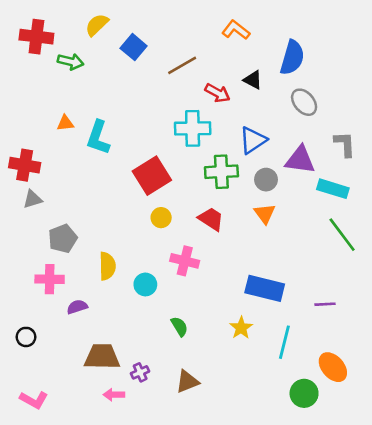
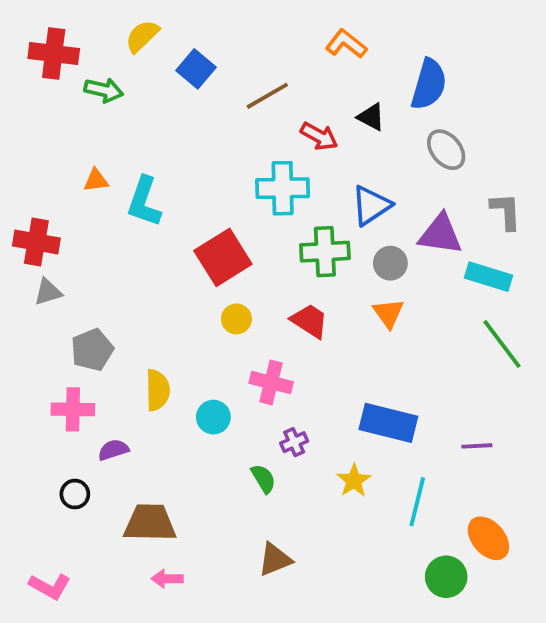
black circle: (26, 337) -> (75, 494), moved
purple cross: (140, 372) -> (294, 442), moved

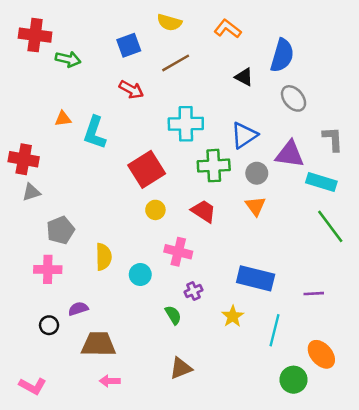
yellow semicircle: (142, 36) -> (169, 22), moved, turned -120
blue square: (196, 69) -> (129, 45), turned 30
red arrow: (319, 136) -> (131, 90), moved
purple semicircle: (113, 450) -> (78, 309), moved

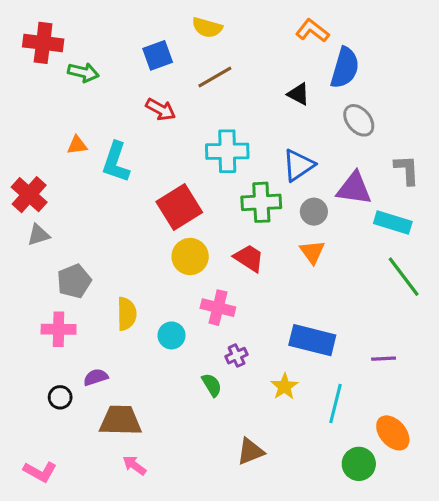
orange L-shape: (228, 29) -> (312, 31), moved
red cross: (24, 159) -> (29, 195), turned 32
yellow circle: (155, 210) -> (190, 257), size x1.5
brown triangle: (181, 368) -> (250, 451), moved
pink arrow: (110, 381) -> (134, 465), turned 36

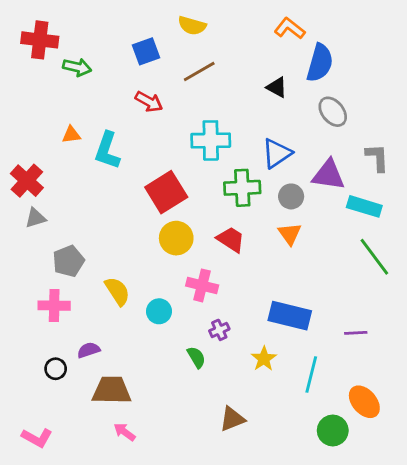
yellow semicircle: (127, 314) -> (117, 291), turned -32

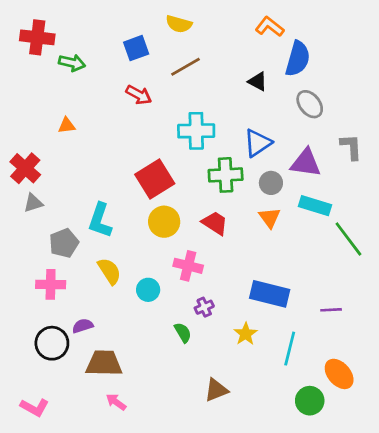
cyan L-shape: (107, 150) -> (100, 220), moved
cyan rectangle: (364, 206) -> (315, 206), moved
black circle: (56, 369) -> (52, 343), size x1.6

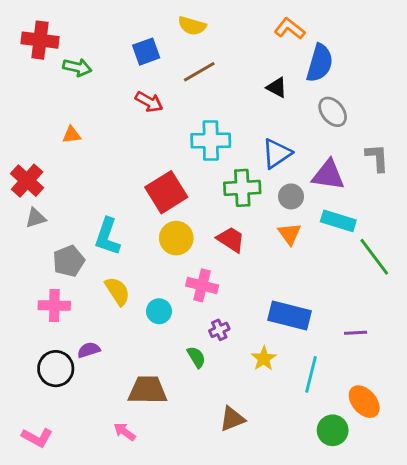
brown trapezoid: (104, 363) -> (148, 390), moved

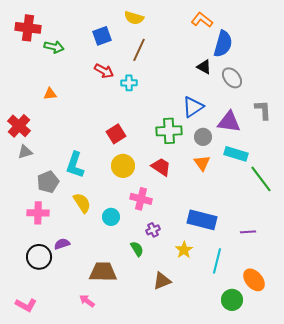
brown line: (199, 72) -> (139, 50), turned -35
black triangle: (277, 87) -> (204, 67), moved
cyan cross: (211, 141) -> (129, 83), moved, size x0.6
red square: (166, 192) -> (116, 134), size x0.7
brown triangle: (232, 419) -> (162, 281), moved

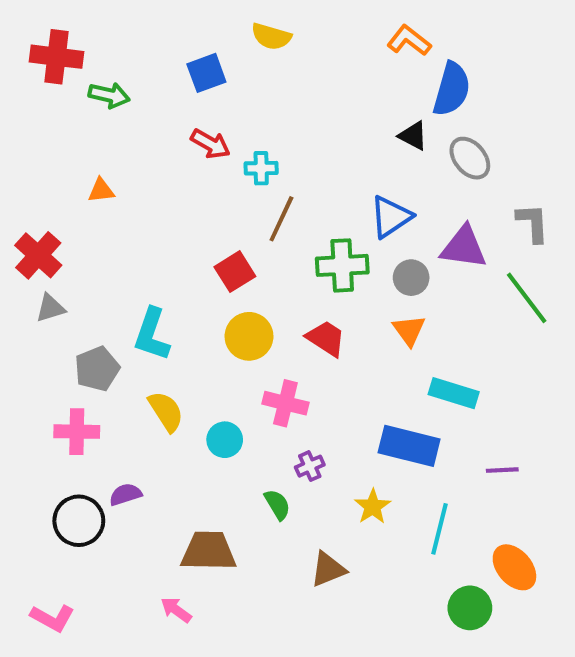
brown line: (139, 50) -> (281, 219), moved
cyan rectangle: (236, 154) -> (454, 393), moved
green line: (261, 179) -> (527, 298), moved

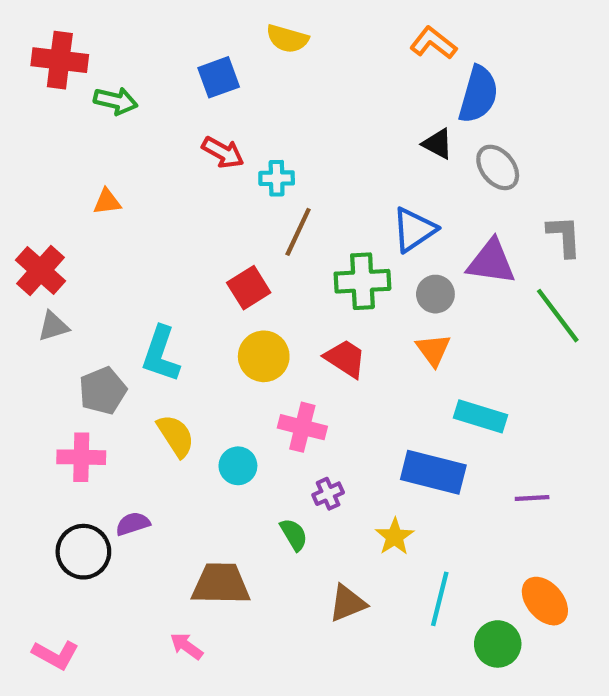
cyan line: (439, 529) -> (440, 599), moved

